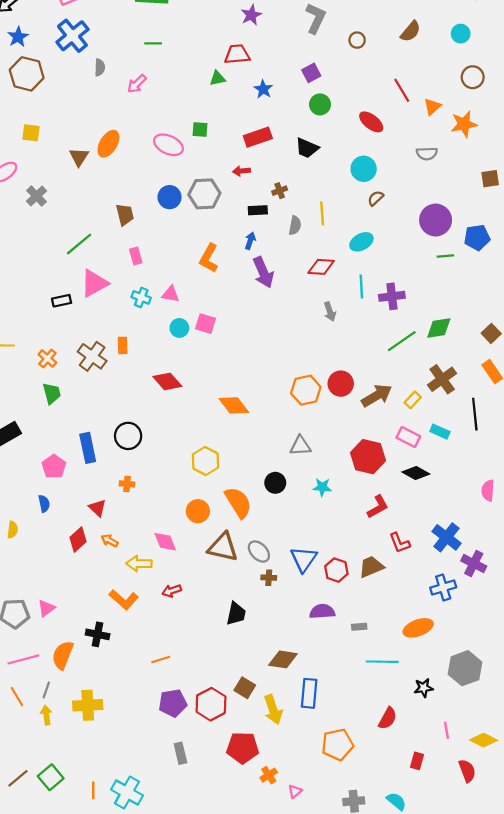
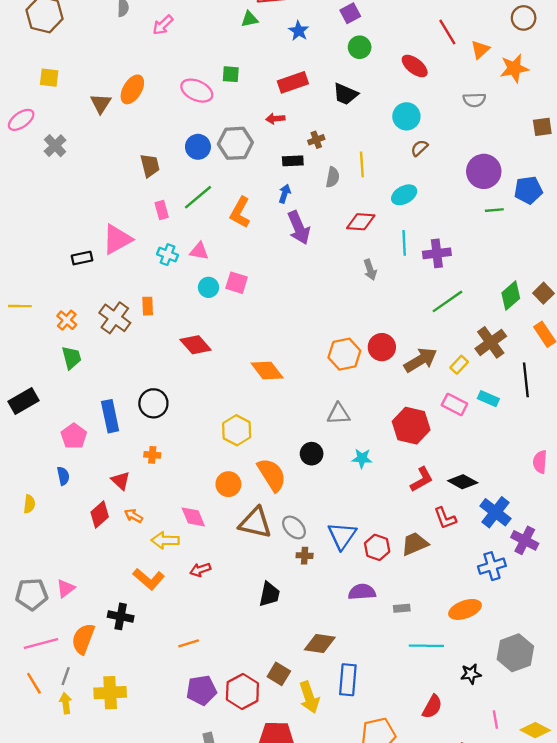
green line: (79, 244) -> (198, 197), moved
green diamond: (439, 328) -> (511, 296), moved, turned -32
black diamond: (416, 473) -> (463, 482), moved

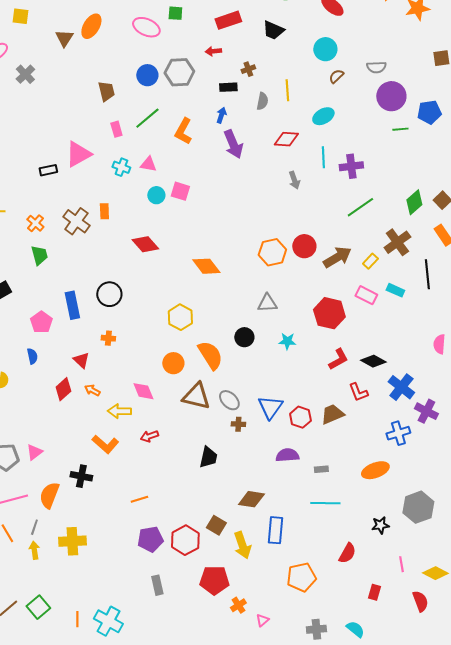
gray semicircle: (474, 100) -> (376, 67), moved
cyan line: (426, 646) -> (325, 503), moved

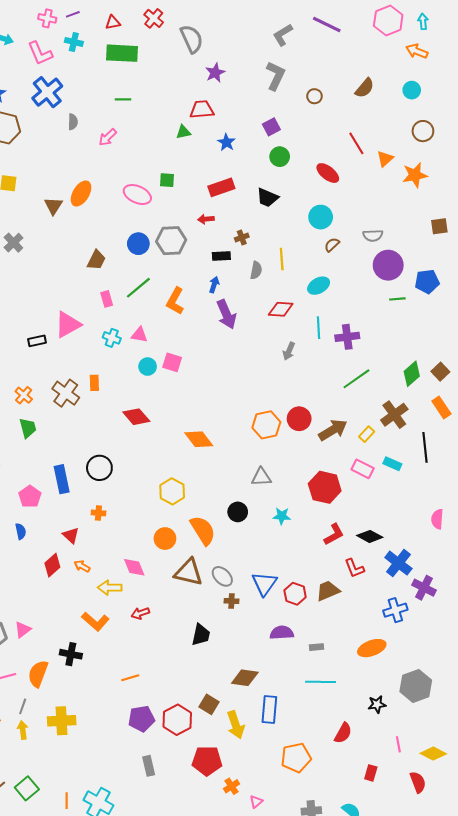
brown trapezoid: (106, 91) -> (96, 260), turned 40
gray arrow: (294, 180) -> (289, 351), turned 42

